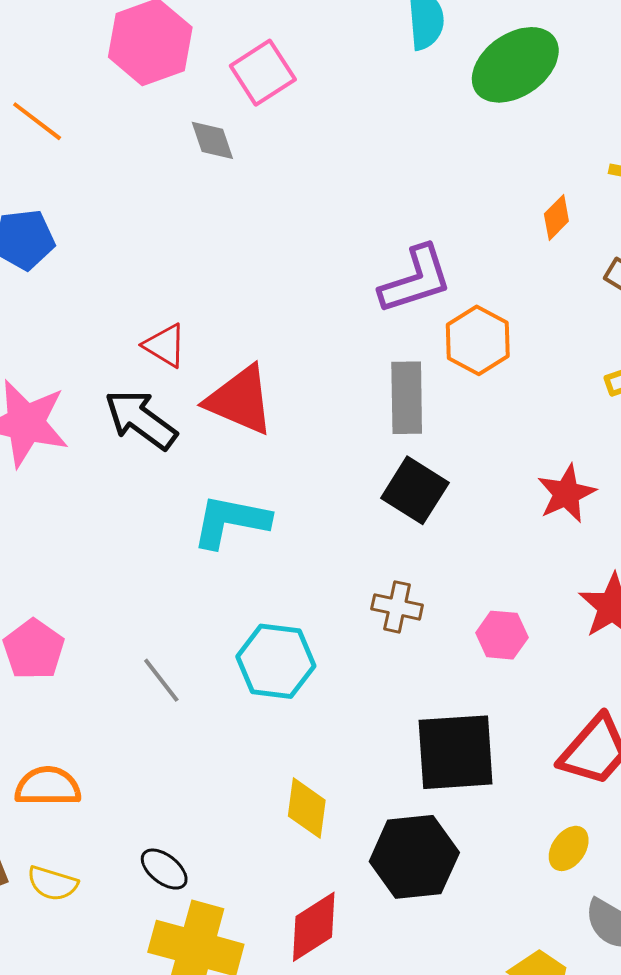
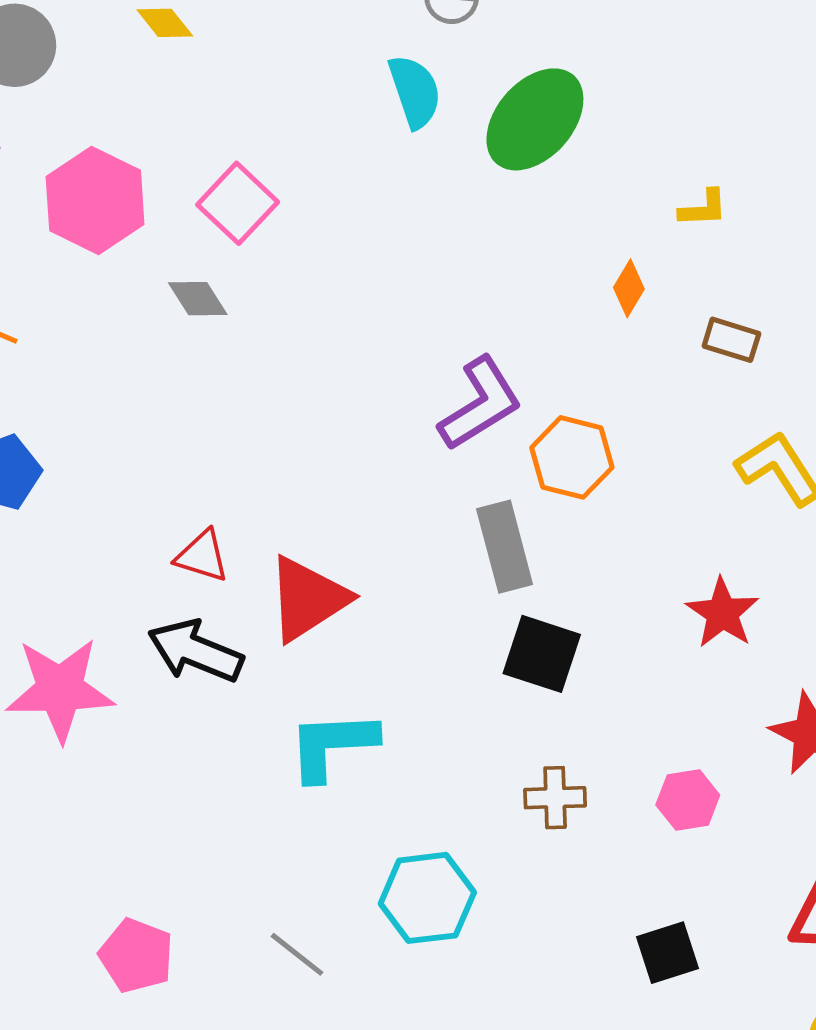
red triangle: (240, 400) -> (308, 599), turned -42
black square: (456, 752) -> (668, 953), size x0.6

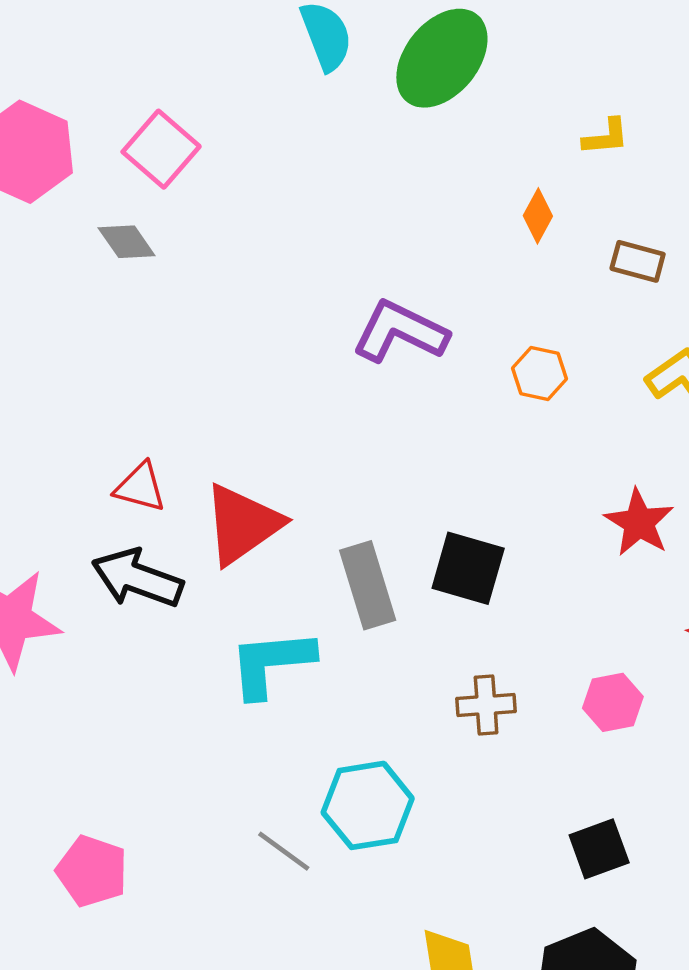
purple L-shape: (480, 404) -> (400, 332), turned -120
orange hexagon: (572, 457) -> (539, 373), moved, size x0.7
gray rectangle: (505, 547) -> (368, 585), moved
gray line: (297, 954) -> (284, 851), moved

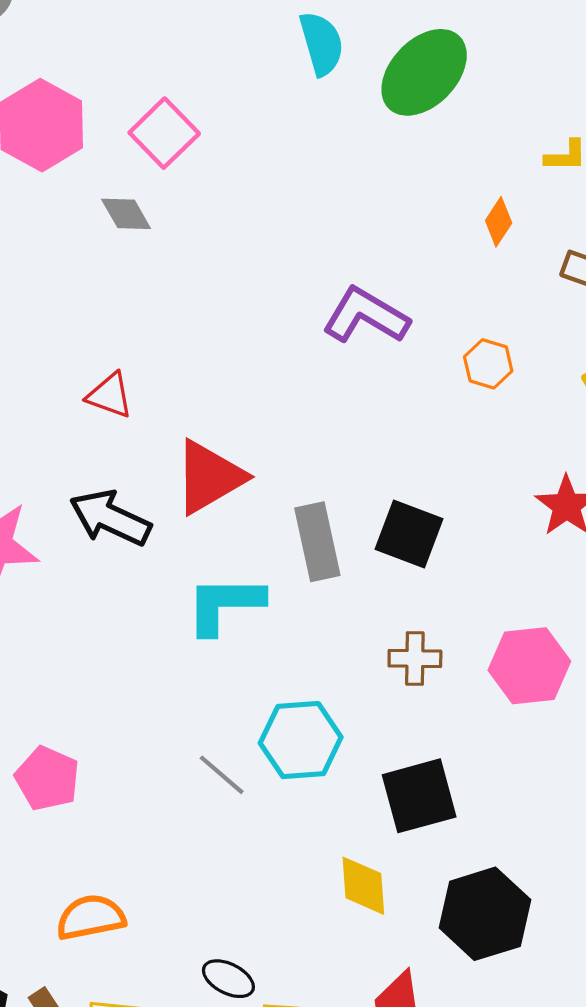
red triangle: (140, 487) -> (110, 395), moved
pink hexagon: (613, 702) -> (529, 666), size x1.5
black square: (599, 849) -> (419, 796), moved, size x1.4

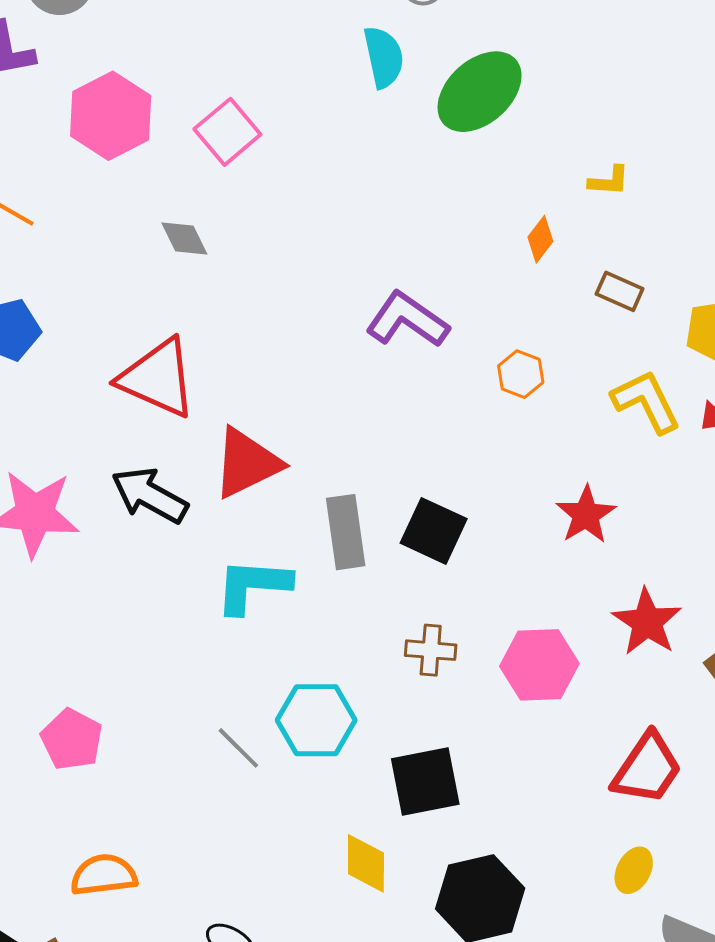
gray diamond: (126, 214) -> (184, 239), moved
red triangle: (110, 395) -> (158, 378), size x1.8

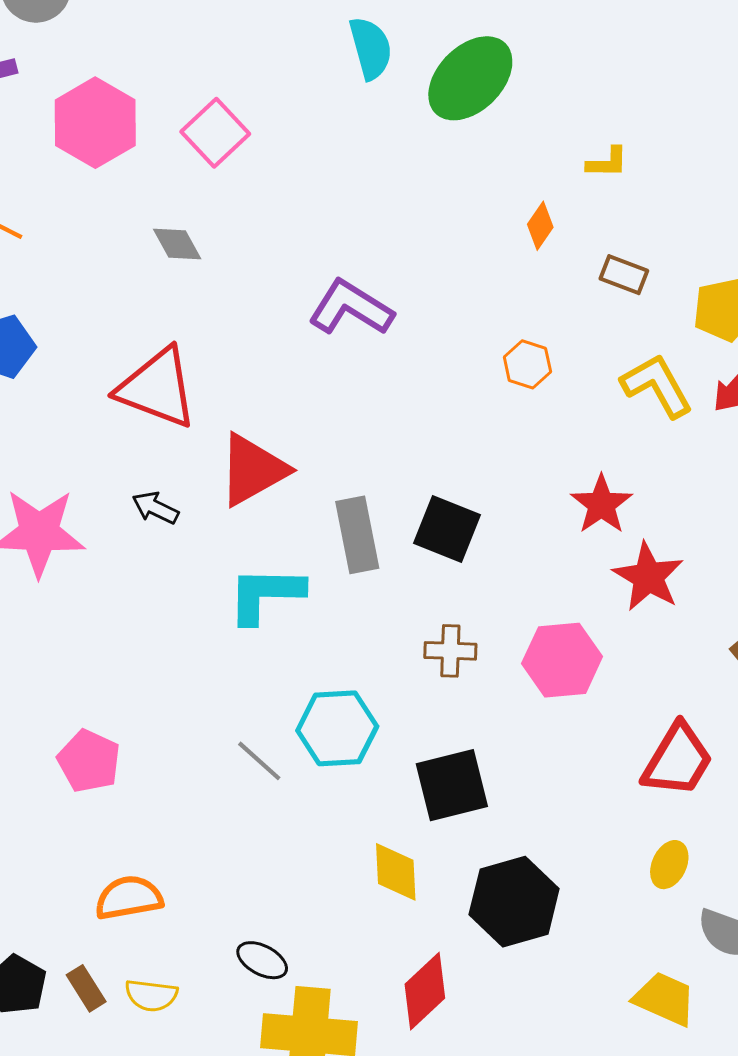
purple L-shape: (407, 320) -> (351, 308), moved
black arrow: (150, 495) -> (155, 508), size x0.6
red star: (647, 622) -> (648, 577), moved

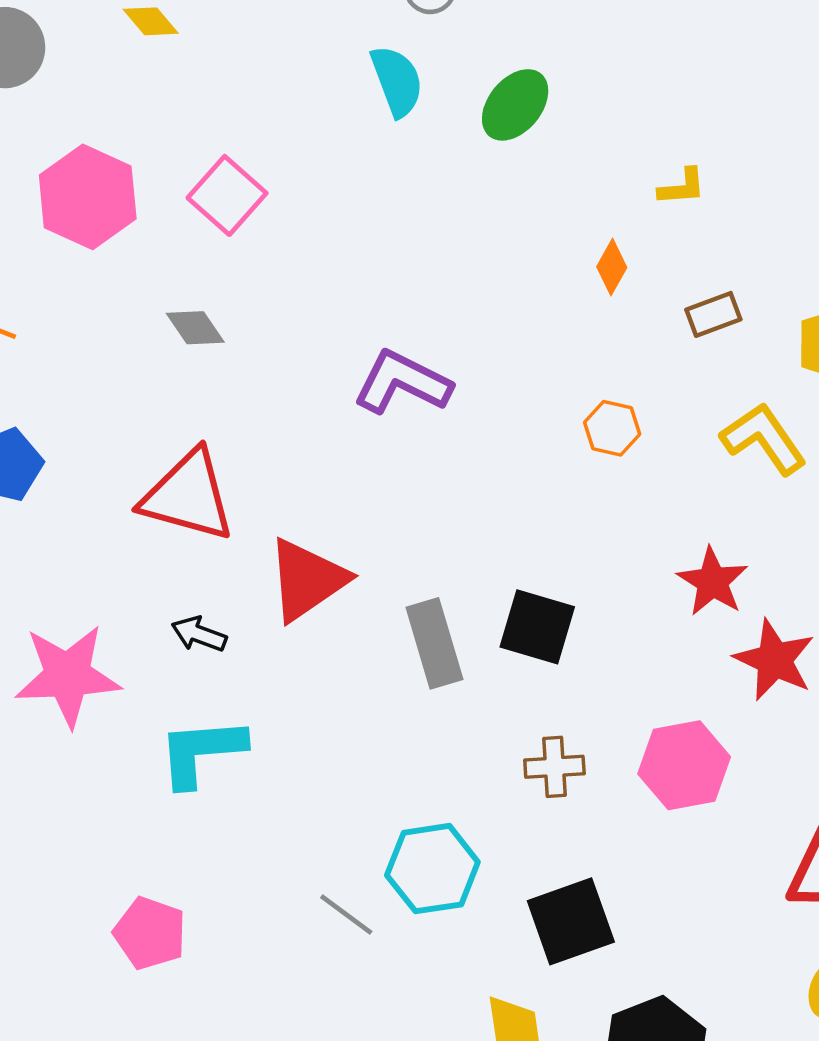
green ellipse: (470, 78) -> (515, 105), size x0.7
brown rectangle: (624, 275) -> (713, 314), turned -36
cyan L-shape: (265, 594) -> (201, 752), moved

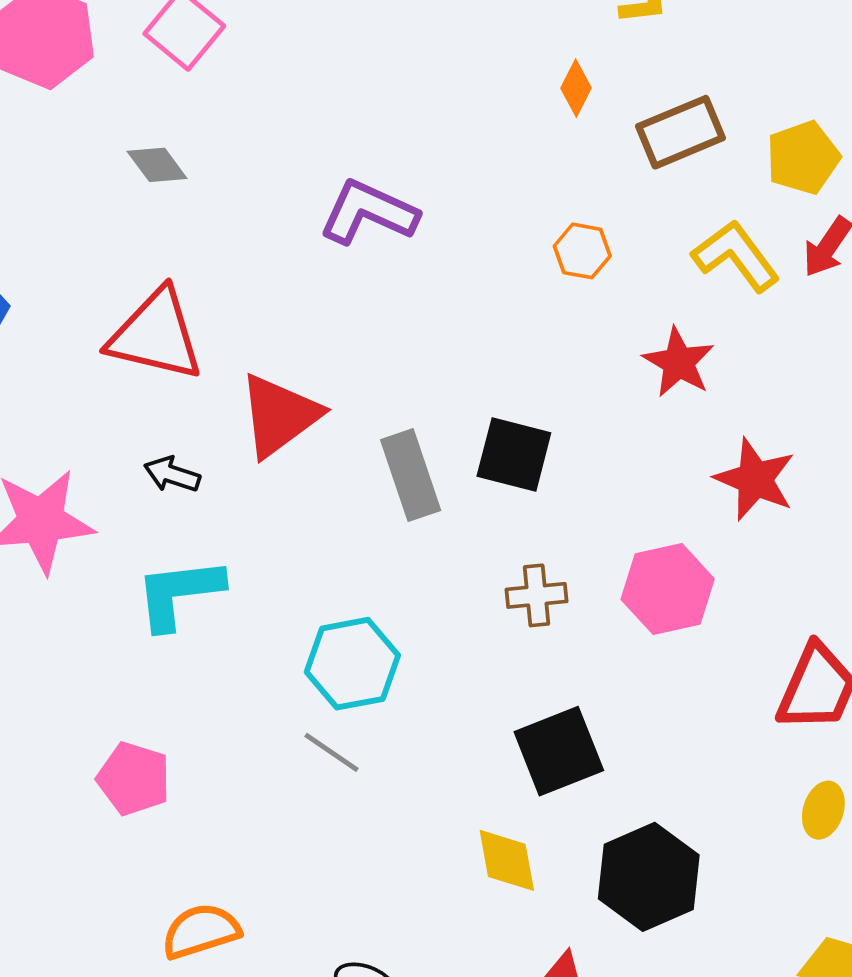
brown rectangle: (713, 314) -> (680, 132), size x1.5
red star: (713, 582) -> (679, 362), moved
cyan hexagon: (432, 869) -> (352, 664), moved

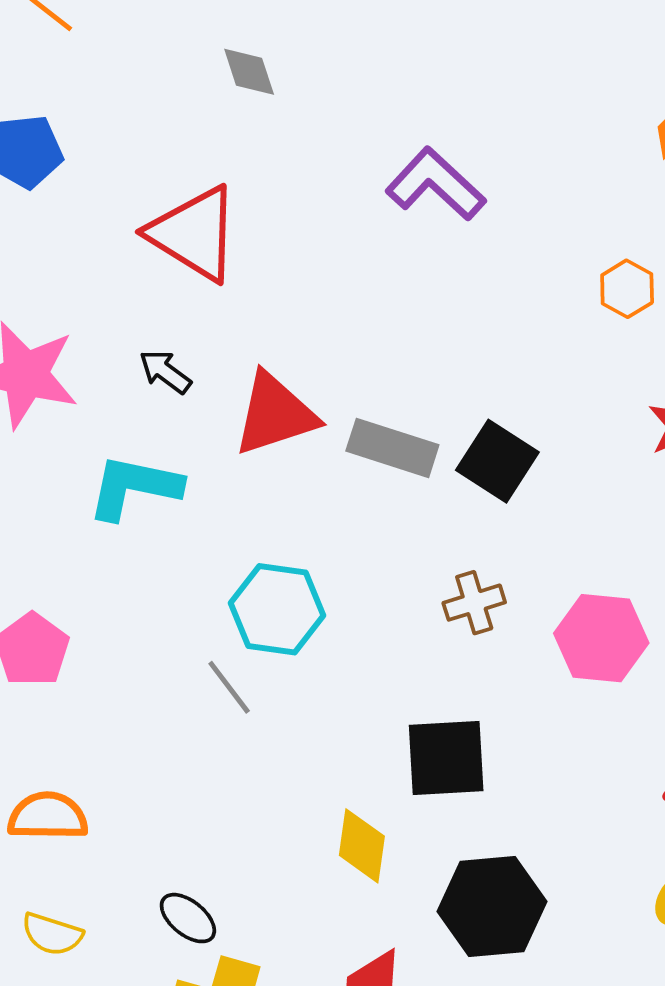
red triangle: (279, 415) -> (275, 414), moved
gray rectangle: (411, 475) -> (392, 448), turned -72
brown cross: (536, 595) -> (474, 603), turned -30

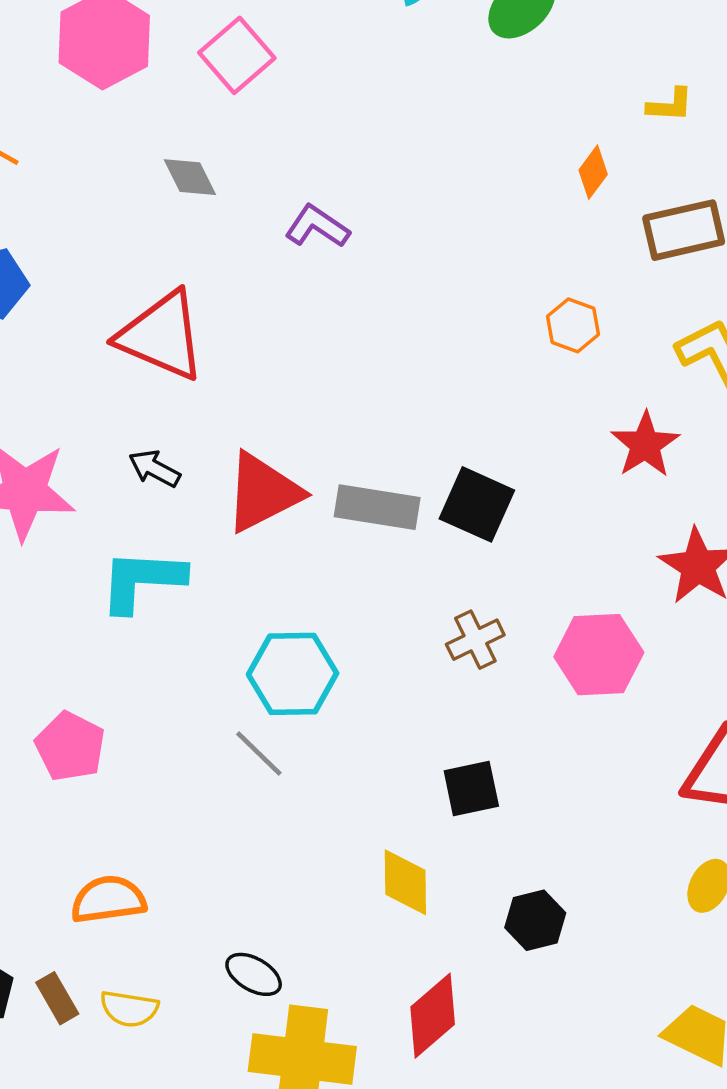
purple L-shape: (436, 184) -> (317, 226), moved, size x0.7
black square: (446, 758) -> (471, 788), size x0.7
black hexagon: (492, 906) -> (535, 920), size x0.6

